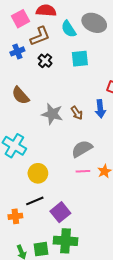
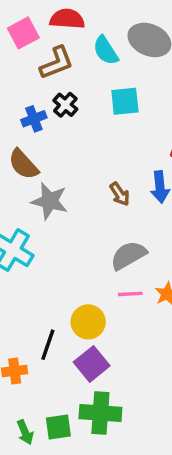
blue cross: (17, 51) -> (34, 119), moved
gray star: (52, 114) -> (50, 201), moved
yellow circle: (38, 173) -> (88, 322), moved
black line: (35, 201) -> (48, 345), turned -48

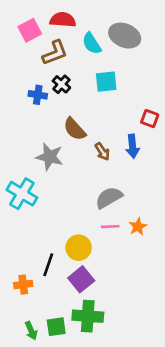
blue cross: (34, 119) -> (38, 95), turned 30
brown semicircle: (23, 164) -> (75, 129), moved

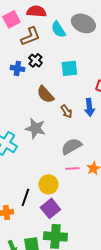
cyan square: (106, 82) -> (69, 68), moved
gray star: (50, 157) -> (35, 128), moved

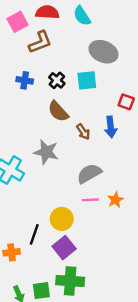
gray ellipse: (83, 23) -> (103, 52), moved
cyan semicircle: (58, 29) -> (82, 16), moved
black cross: (35, 60) -> (57, 80), moved

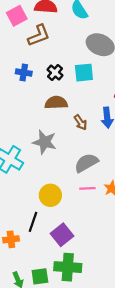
brown semicircle: (58, 111) -> (56, 103), turned 130
yellow circle: (62, 219) -> (50, 195), moved

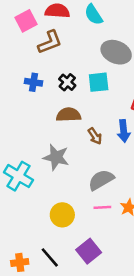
black line: (33, 222) -> (50, 257), moved, turned -60
purple square: (62, 235) -> (89, 251), moved

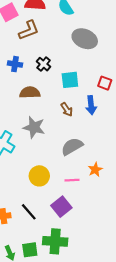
cyan square: (99, 82) -> (70, 80), moved
brown semicircle: (69, 115) -> (30, 93), moved
pink line: (102, 207) -> (72, 180), moved

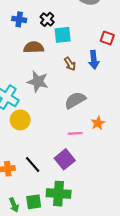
cyan square: (70, 80) -> (63, 35), moved
yellow circle: (39, 176) -> (20, 120), moved

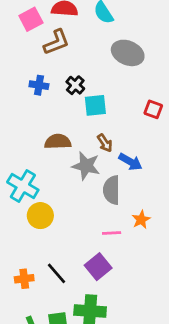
brown semicircle: (34, 47) -> (58, 142), moved
blue arrow: (94, 60) -> (130, 162), moved, turned -54
gray star: (38, 82) -> (86, 166), moved
gray semicircle: (75, 100) -> (112, 190), turned -60

